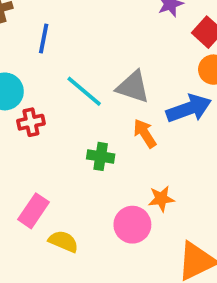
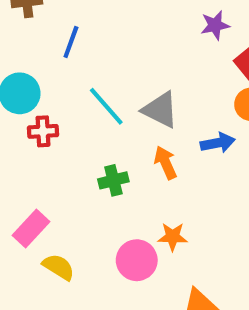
blue arrow: (189, 109) -> (218, 143), size x0.7
green cross: (101, 156) -> (113, 180), turned -32

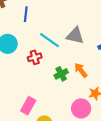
red cross: (43, 131) -> (35, 57), moved
orange arrow: (165, 163) -> (81, 70), moved

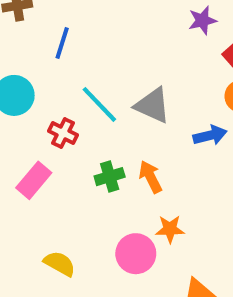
red cross: (35, 57) -> (63, 133), turned 32
pink rectangle: (28, 106) -> (34, 180), moved

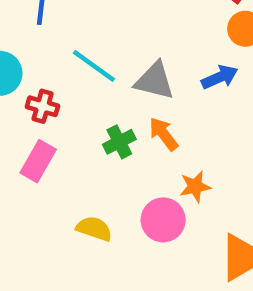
gray triangle: (153, 105) -> (155, 81), moved
red cross: (63, 133) -> (43, 106), moved
yellow semicircle: (60, 264) -> (94, 229), moved

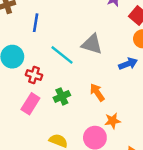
gray triangle: (155, 81) -> (92, 44), moved
green cross: (119, 142) -> (62, 96), moved

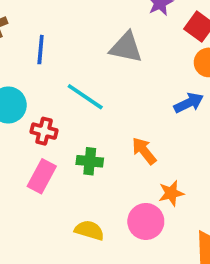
gray triangle: (92, 44) -> (126, 47), moved
green cross: (62, 96) -> (90, 161), turned 35

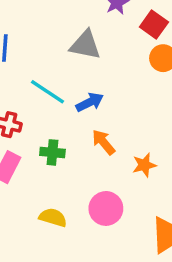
blue arrow: (189, 103) -> (90, 102), moved
orange star: (171, 193) -> (144, 165), moved

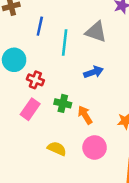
cyan line: (47, 92) -> (65, 42), moved, turned 55
orange arrow: (103, 142) -> (85, 115), moved

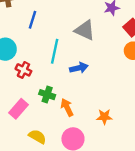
cyan line: (65, 42) -> (55, 51), moved
pink rectangle: (30, 109) -> (19, 109), moved

